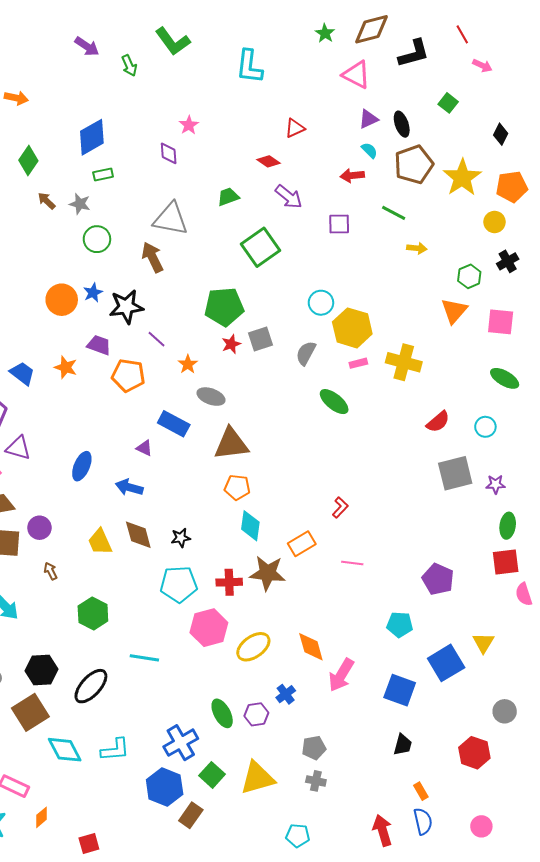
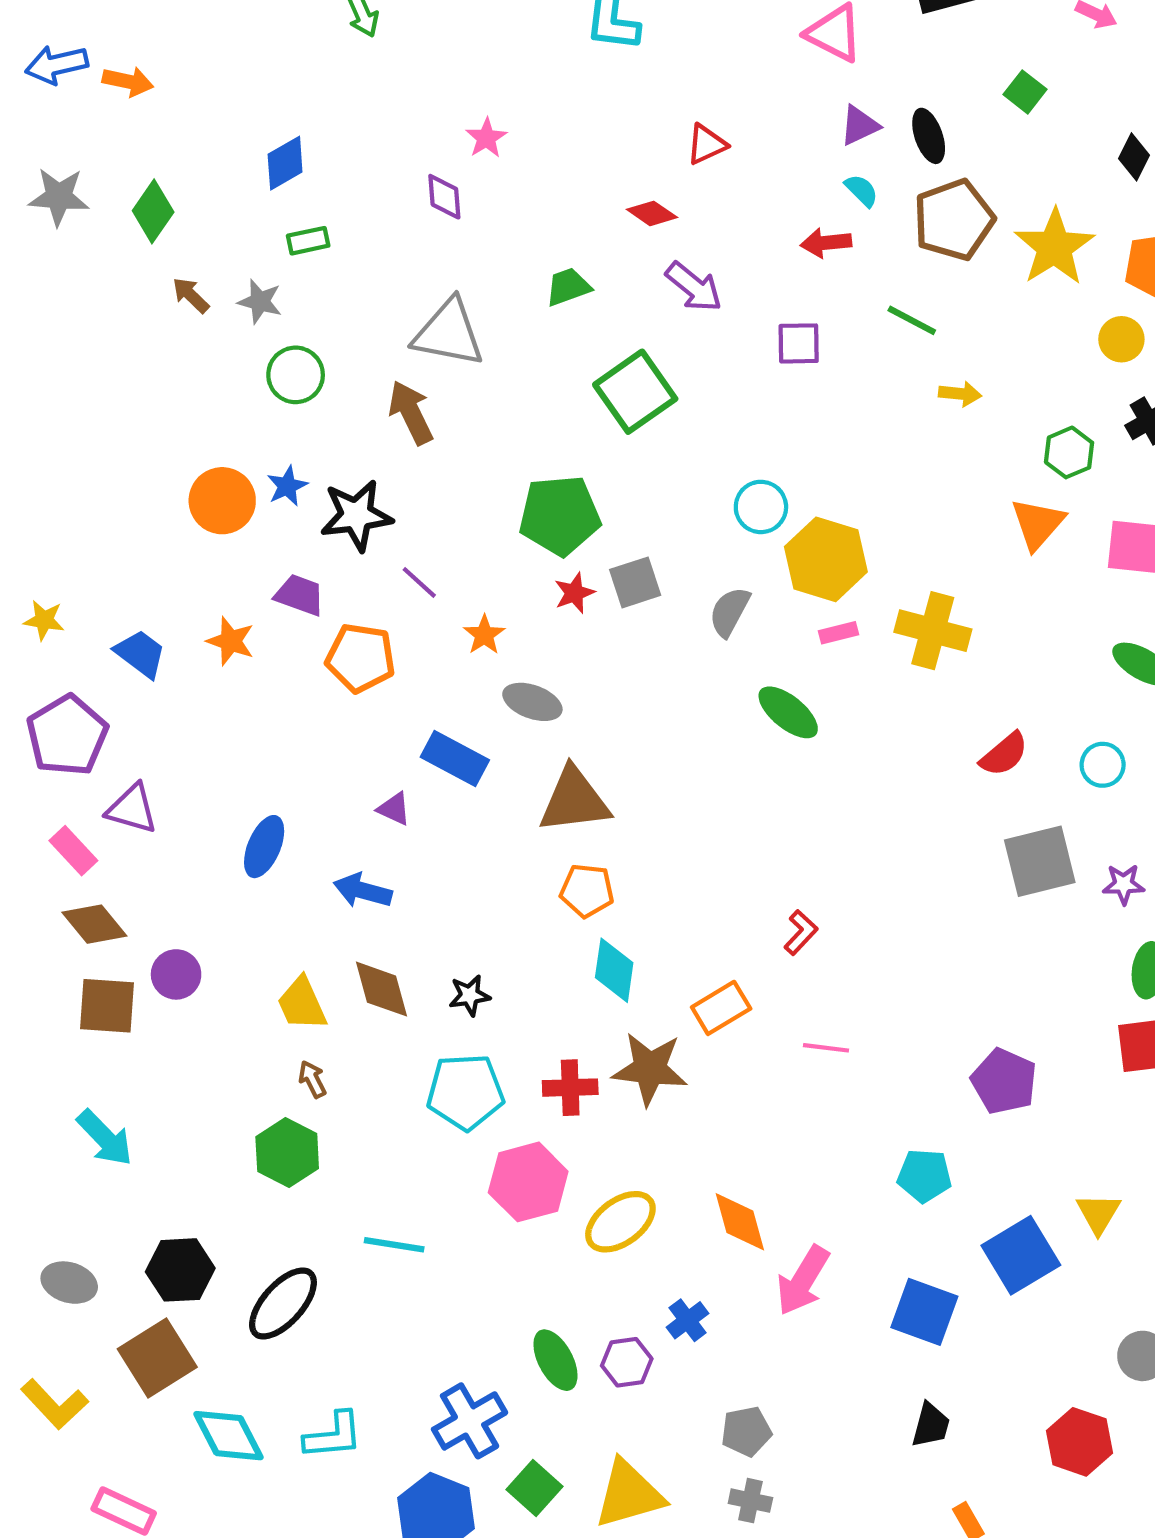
blue diamond: (92, 137) -> (285, 163), size x0.7
brown arrow: (51, 571) -> (312, 1079), moved

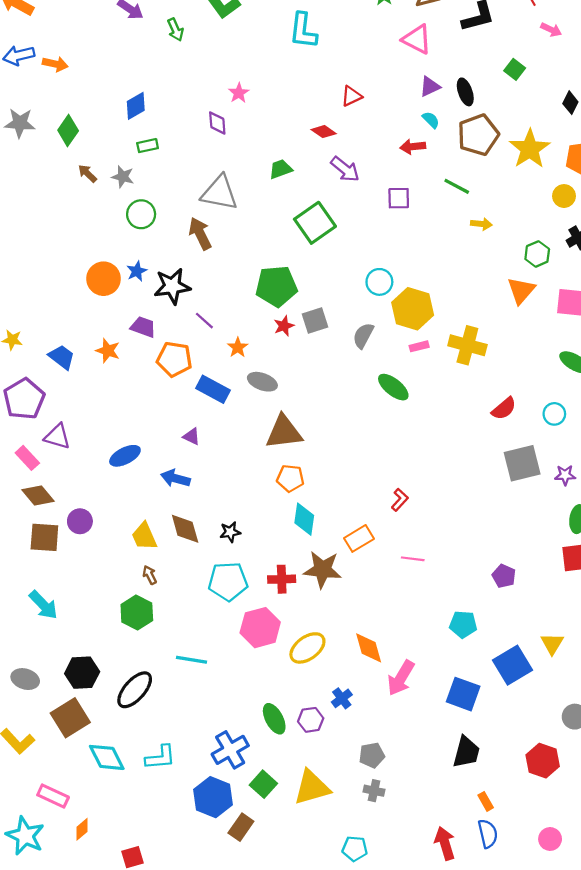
blue rectangle: (455, 758) -> (213, 389), moved
blue ellipse: (264, 847) -> (125, 456), turned 40
purple pentagon: (1004, 1081) -> (504, 576), size x0.7
black trapezoid: (931, 1425) -> (466, 752), size x1.4

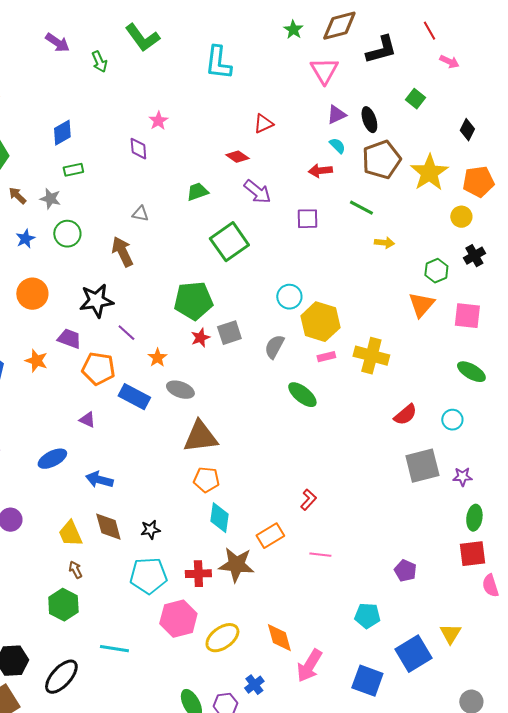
pink triangle: (417, 39) -> (324, 71), turned 32
gray triangle: (219, 193) -> (140, 214), size x0.5
blue star: (137, 271) -> (25, 239), moved
purple triangle: (192, 436) -> (87, 420), moved

